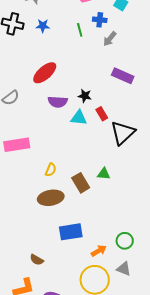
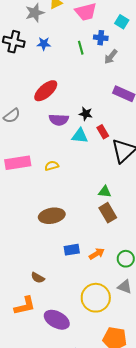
yellow semicircle: (51, 170) -> (52, 166), moved, turned -128
brown rectangle: (81, 183) -> (108, 213), moved
blue rectangle: (71, 232) -> (72, 250), size x0.7
orange arrow: (99, 251) -> (97, 254), moved

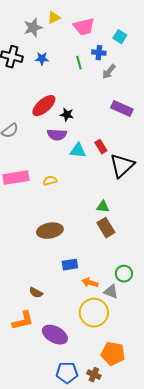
black star: (86, 114) -> (67, 115), moved
orange arrow: (97, 254) -> (90, 283), moved, turned -133
gray triangle: (125, 287) -> (111, 292), moved

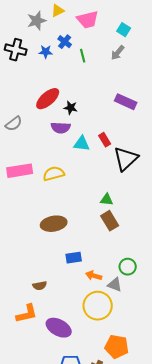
blue cross: (99, 53) -> (65, 42), moved, turned 32
gray arrow: (109, 72) -> (118, 53), moved
yellow semicircle: (50, 181) -> (54, 174), size x1.5
brown semicircle: (36, 293) -> (40, 286), turned -40

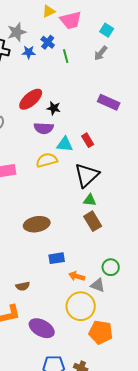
yellow triangle: (58, 11) -> (49, 11), moved
gray star: (37, 21) -> (17, 32), moved
black triangle: (126, 159) -> (87, 175), moved
yellow semicircle: (54, 174) -> (47, 160), moved
orange pentagon: (117, 347) -> (101, 332), moved

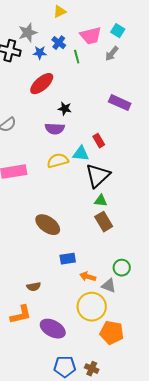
pink trapezoid: (71, 20) -> (91, 36), moved
red ellipse: (31, 99) -> (42, 84), moved
cyan triangle: (65, 144) -> (81, 154), moved
brown ellipse: (37, 224) -> (48, 225), turned 45

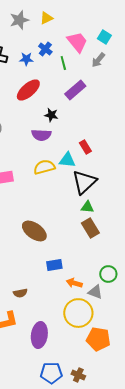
gray star: (28, 33) -> (19, 20), moved
pink trapezoid: (91, 36) -> (77, 42), turned -115
purple rectangle: (120, 103) -> (75, 90), moved, turned -65
purple ellipse: (53, 329) -> (39, 335), turned 70

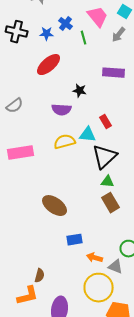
purple rectangle: (75, 90) -> (114, 73), moved, turned 45
black star: (51, 115) -> (80, 91), moved
brown semicircle: (20, 293) -> (40, 276), moved, turned -64

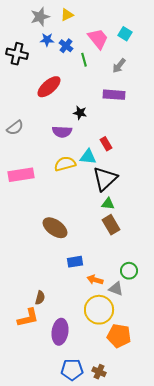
blue star: (47, 34) -> (47, 40), moved
gray arrow: (119, 35) -> (119, 66), moved

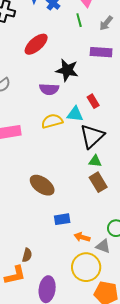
green line: (84, 60) -> (79, 20), moved
black star: (80, 113) -> (67, 70), size x1.6

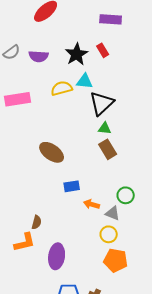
black star: (67, 70) -> (77, 54), moved, turned 30
purple semicircle: (49, 89) -> (39, 56), moved
red rectangle: (93, 101) -> (103, 50), moved
yellow circle: (86, 267) -> (109, 234), moved, size x0.6

